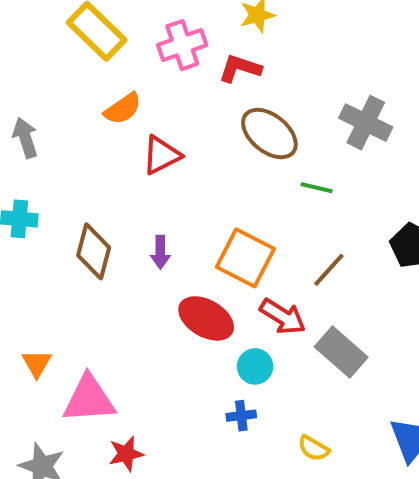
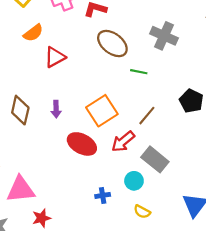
orange square: (245, 258) -> (102, 111), turned 32
red arrow: (283, 317) -> (123, 142), turned 110
cyan circle: (255, 366) -> (134, 181), moved

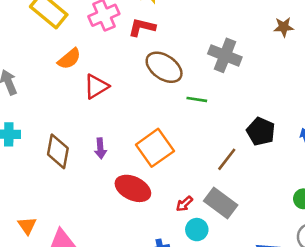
brown line: (147, 116) -> (227, 159), moved
red arrow: (123, 142) -> (184, 204), moved, size x0.6

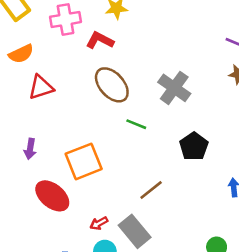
black pentagon: (261, 131) -> (194, 146), moved

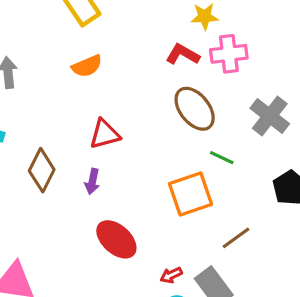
pink cross: (66, 19) -> (229, 54), moved
red triangle: (41, 87) -> (105, 134), moved
orange square: (84, 161) -> (191, 194), moved

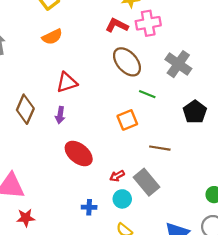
orange square: (191, 194) -> (127, 120), size x0.7
brown line: (236, 238) -> (160, 148), turned 48

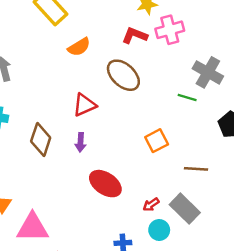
orange semicircle: (52, 37) -> (79, 47), moved
brown ellipse: (127, 62) -> (123, 75), moved
green line: (147, 94) -> (187, 98), moved

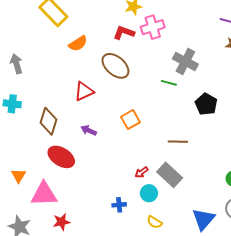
orange square: (157, 141) -> (131, 120), moved
purple arrow: (80, 142) -> (89, 130), moved, turned 112
red ellipse: (105, 184) -> (61, 157), moved

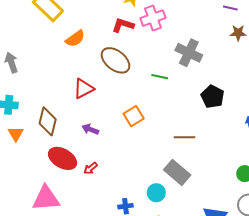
green line: (169, 83) -> (160, 77), moved
red arrow: (142, 172) -> (91, 168), moved
orange triangle: (19, 176) -> (16, 134), moved

